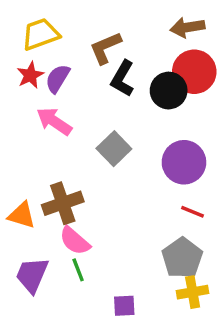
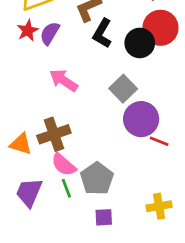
pink arrow: (54, 121) -> (64, 80), moved
gray square: (114, 149) -> (123, 89), moved
purple circle: (184, 162) -> (141, 119), moved
gray pentagon: (182, 258) -> (97, 179), moved

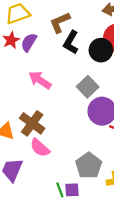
brown cross: (54, 134) -> (32, 123), turned -35
gray pentagon: (97, 179) -> (89, 165), moved
green line: (66, 188) -> (60, 190), moved

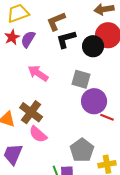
black L-shape: (71, 42) -> (66, 39), turned 45
gray square: (88, 87) -> (81, 79), turned -30

